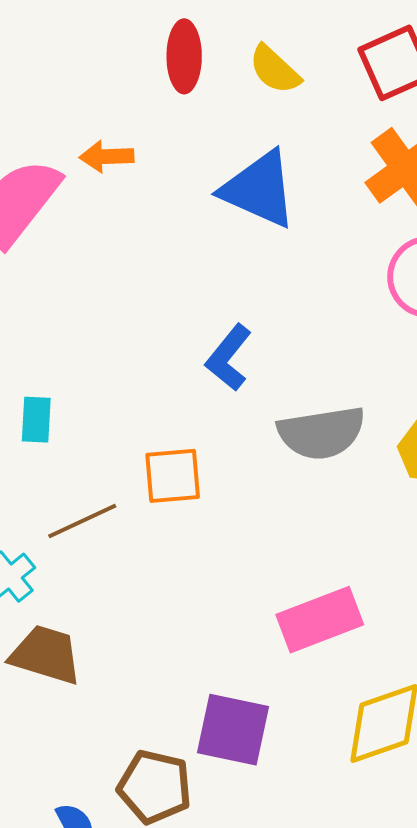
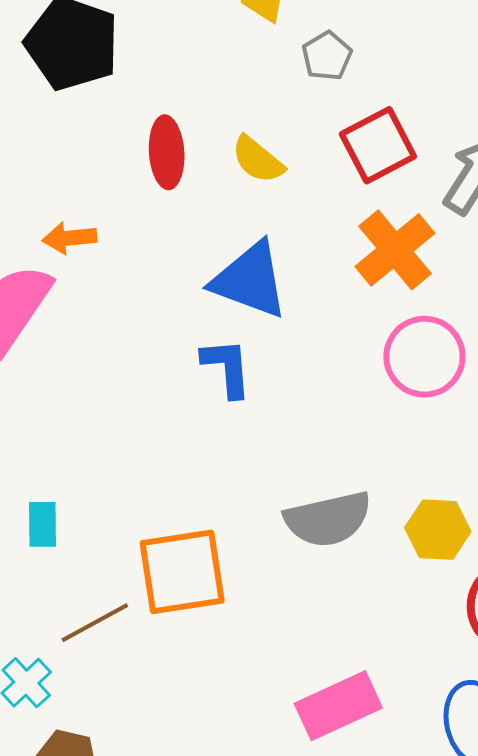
orange arrow: (107, 157) -> (69, 238), moved
blue L-shape: (229, 358) -> (227, 368), moved, turned 140
orange square: (173, 476) -> (182, 572), size x1.5

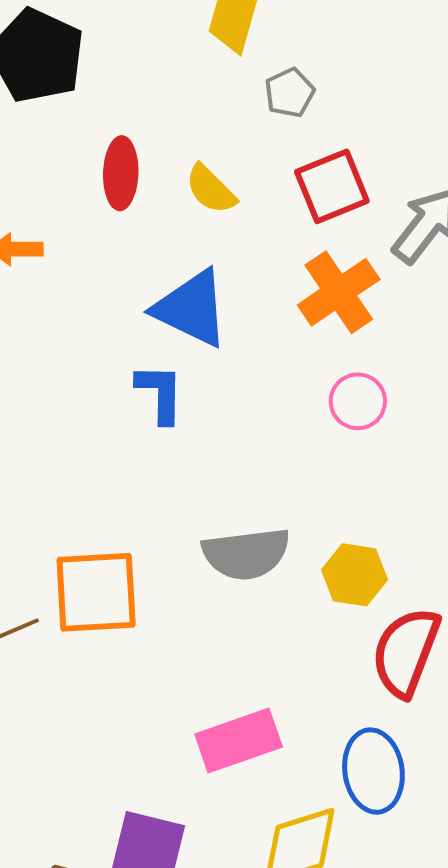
pink circle: (424, 357) -> (358, 401), size x0.7

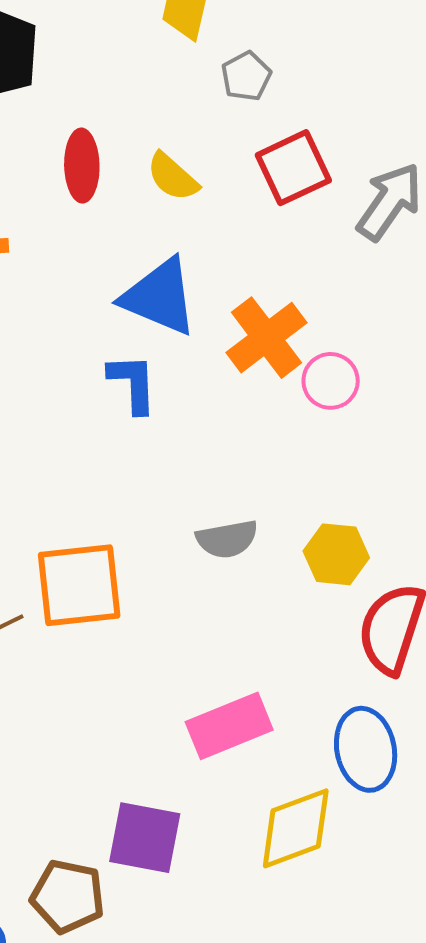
orange cross: (339, 292) -> (266, 338), moved
gray semicircle: (246, 554) -> (227, 539), size x0.7

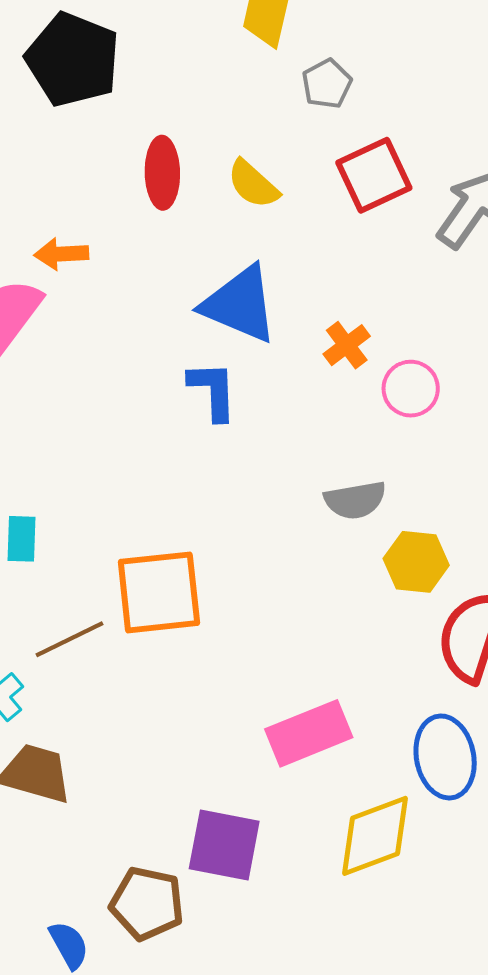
orange cross: (266, 338) -> (347, 345), size x0.6
gray semicircle: (227, 539) -> (355, 500), moved

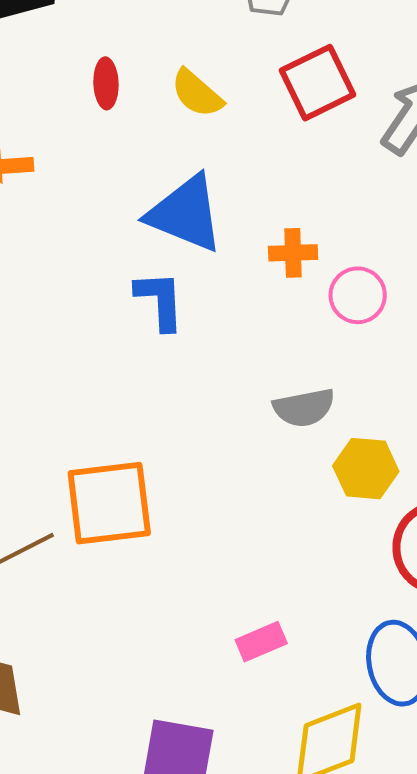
red ellipse: (162, 173) -> (106, 83), size x0.7
orange cross: (347, 345) -> (293, 253), turned 36
pink rectangle: (309, 733) -> (261, 642), size x0.6

